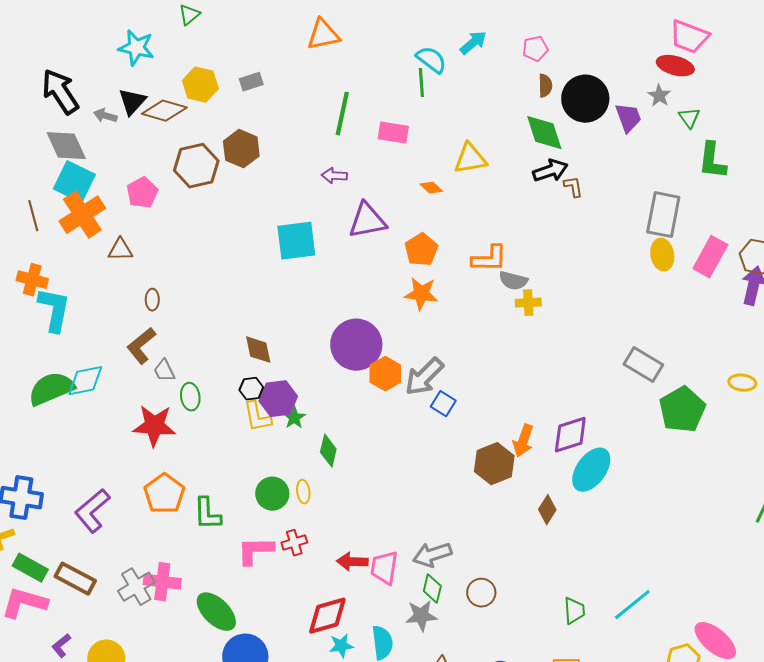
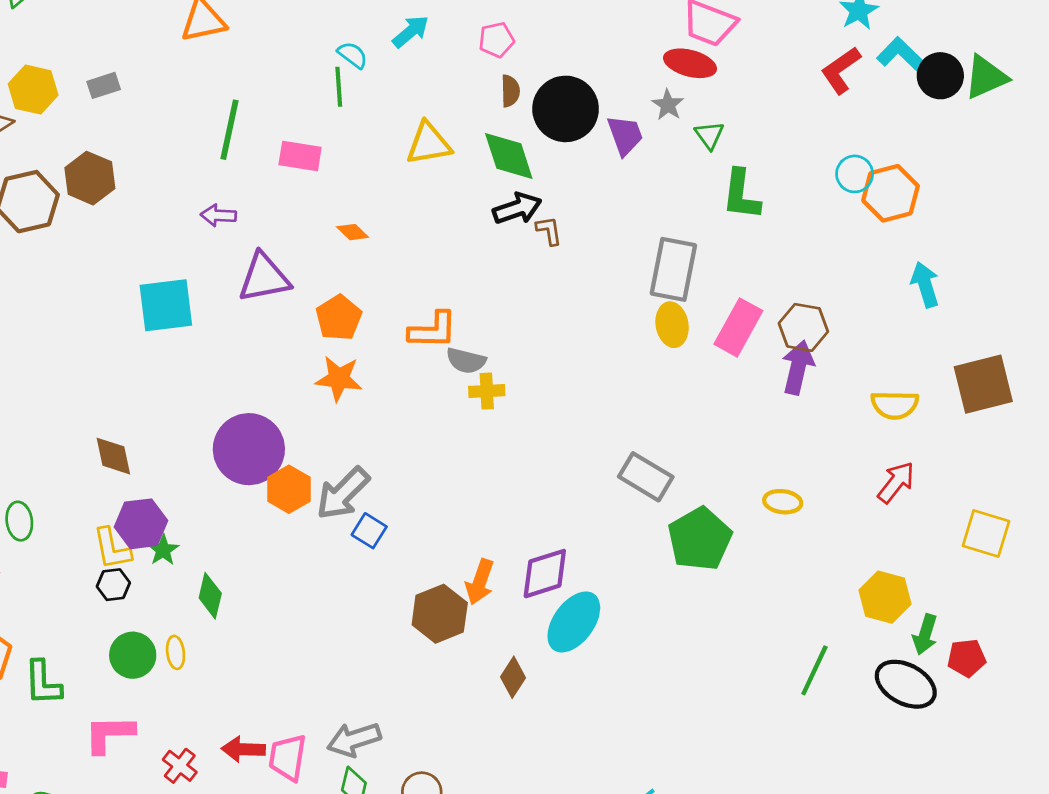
cyan semicircle: (431, 60) -> (353, 55), size x0.7
yellow triangle: (470, 159) -> (429, 144), moved
black hexagon: (251, 389) -> (113, 585), moved
red cross: (294, 543) -> (180, 766), moved, turned -35

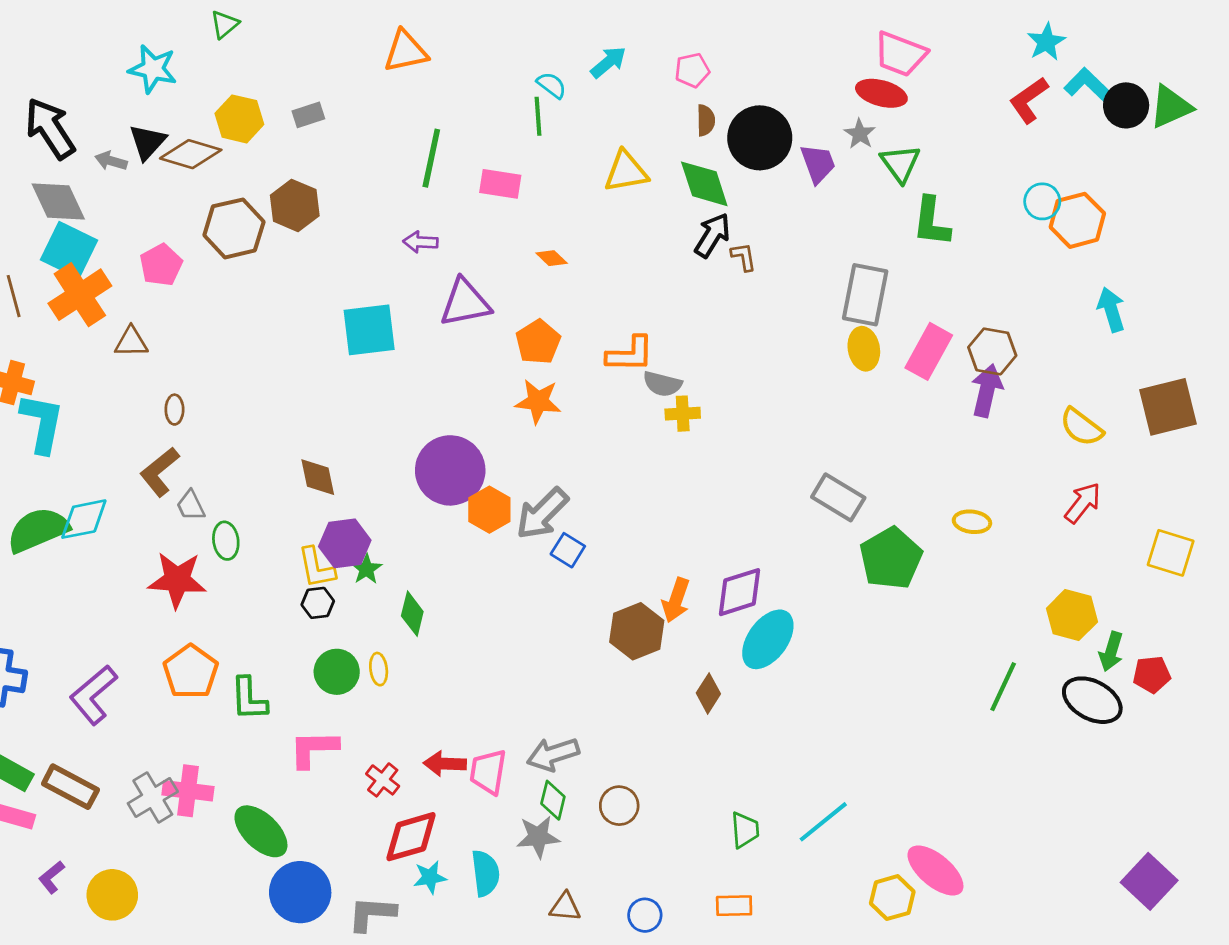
green triangle: (709, 135) -> (900, 164), size x1.4
black arrow: (517, 208) -> (712, 235), turned -39
yellow semicircle: (895, 405) -> (1081, 427), turned 36

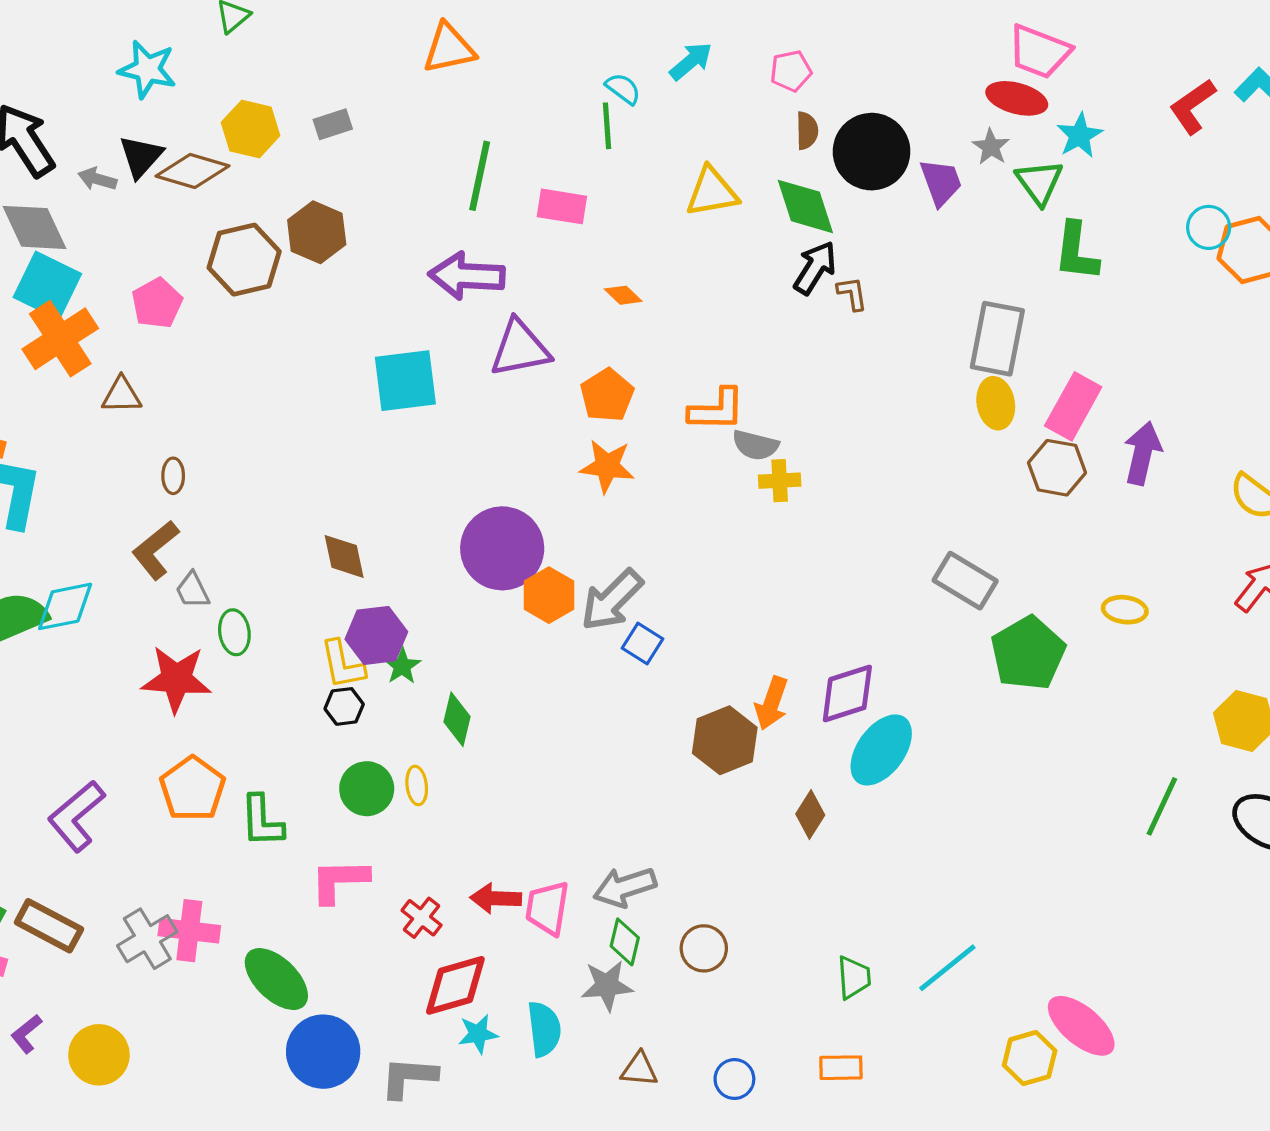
cyan star: (1046, 42) -> (1080, 135), moved
purple arrow: (420, 242) -> (467, 276), size x1.8
brown hexagon: (992, 351) -> (1057, 468), moved

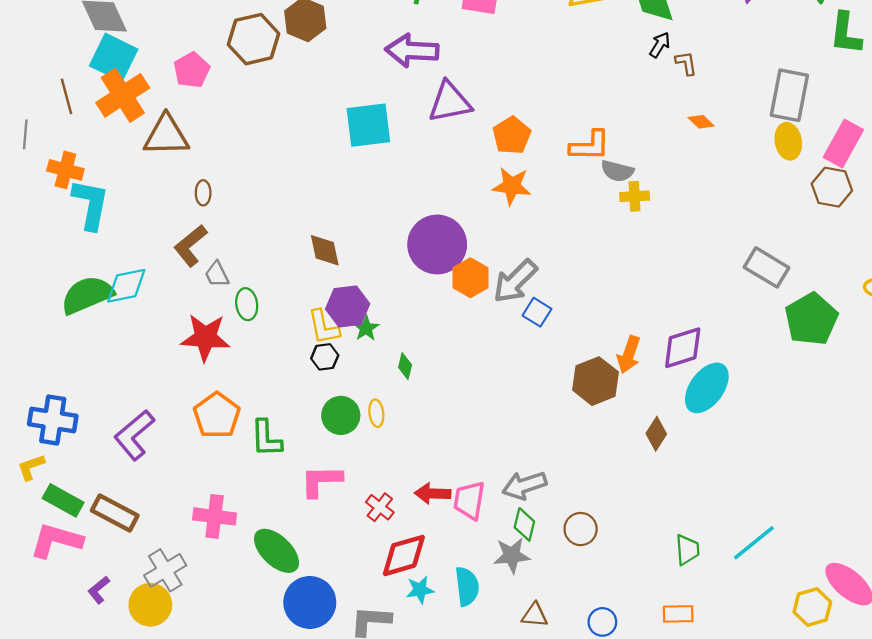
black arrow: (815, 268) -> (660, 45), size x0.7
orange diamond: (623, 295) -> (701, 122), moved
brown triangle: (122, 395) -> (166, 135), size x1.6
green diamond: (457, 719) -> (405, 366), size x0.7
gray cross: (147, 939) -> (165, 570), moved

